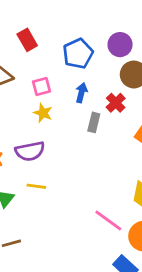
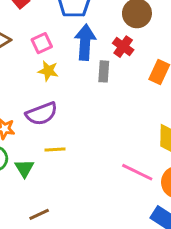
blue arrow: (81, 93) -> (85, 42), size x1.6

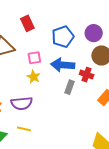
blue arrow: (85, 42) -> (63, 65), turned -105
red cross: (123, 47) -> (87, 75), turned -32

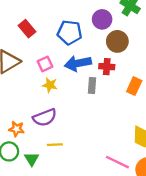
blue pentagon: (63, 37) -> (70, 32), turned -30

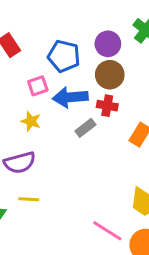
brown circle: (117, 41) -> (110, 75), moved
pink square: (45, 64) -> (38, 86), moved
gray rectangle: (92, 85) -> (85, 128), turned 42

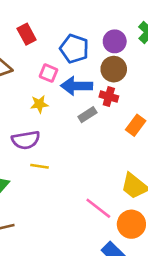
pink square: (38, 86) -> (48, 73), turned 36
yellow star: (31, 121) -> (39, 104), turned -30
yellow line: (29, 199) -> (40, 166), moved

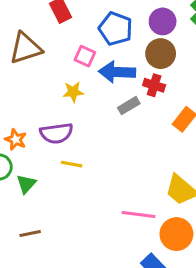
pink line: (98, 208) -> (138, 215), turned -32

